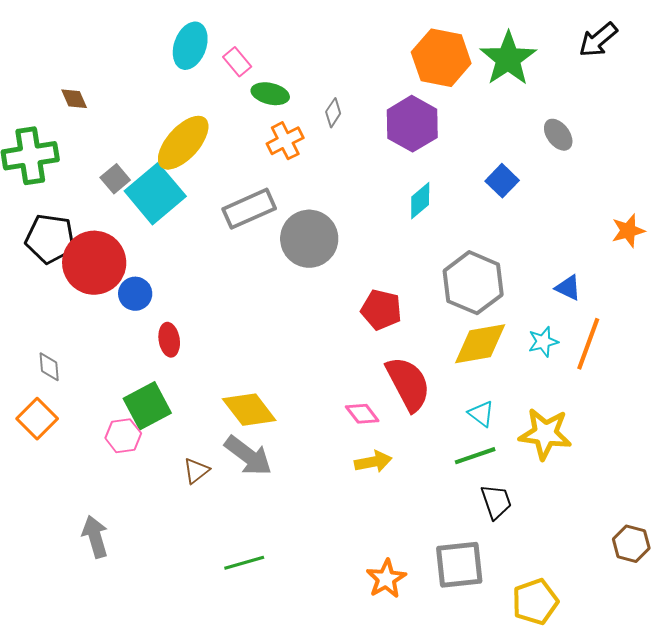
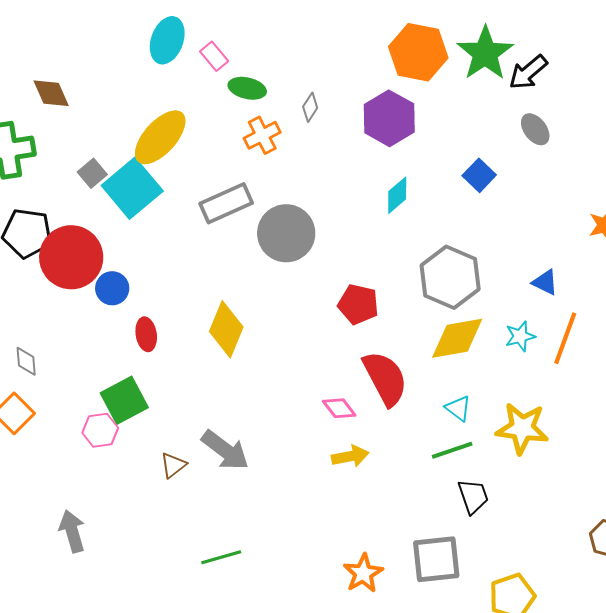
black arrow: (598, 40) -> (528, 72), moved
brown diamond: (74, 99) -> (51, 93), size x1.4
yellow diamond: (249, 410) -> (226, 329), moved, turned 60

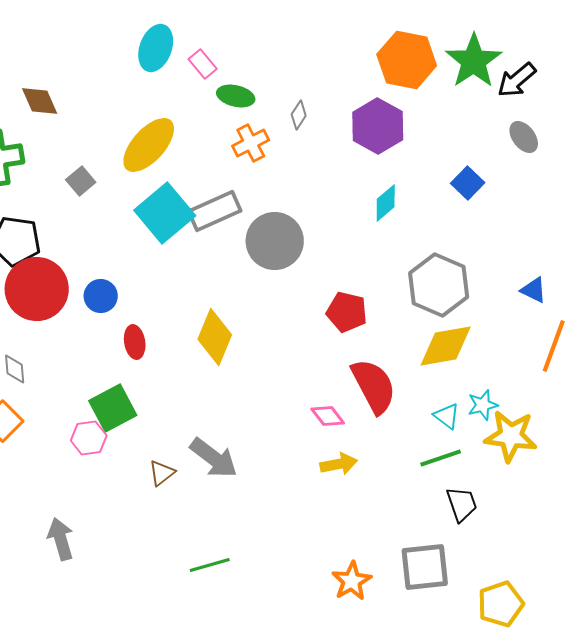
cyan square: (132, 188) -> (165, 213), moved
red circle: (71, 257) -> (37, 289), moved
cyan star: (520, 336) -> (483, 405), moved

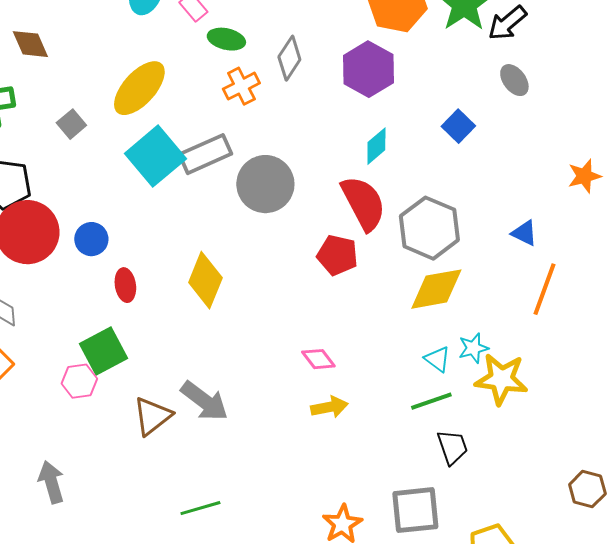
gray diamond: (299, 115) -> (289, 58), size x1.5
red semicircle: (374, 386) -> (363, 203), moved
brown triangle: (162, 473) -> (152, 416), size x1.5

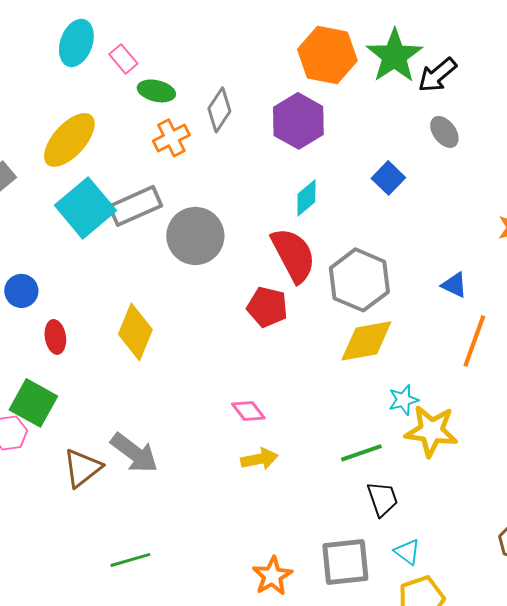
green square: (103, 351) -> (33, 403), turned -33
cyan triangle: (437, 359) -> (407, 552), moved

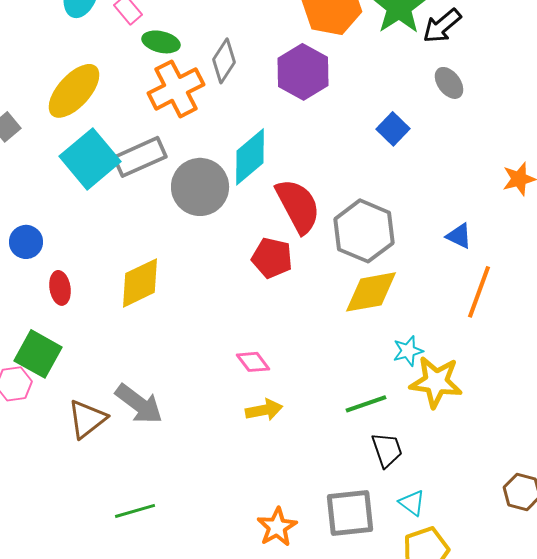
orange cross: (171, 138) -> (176, 89), size x1.5
cyan diamond: (306, 198) -> (250, 157), moved, size x1.5
yellow diamond: (135, 332) -> (140, 283), turned 42

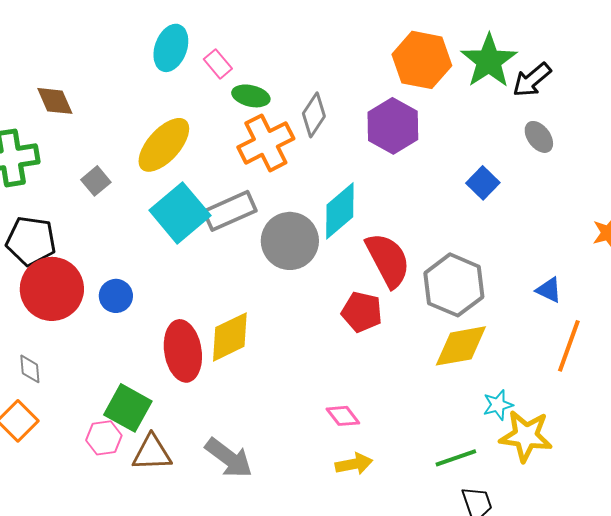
red ellipse: (60, 288) -> (183, 351), moved, size x1.8
brown triangle: (87, 419) -> (152, 453), moved, turned 36

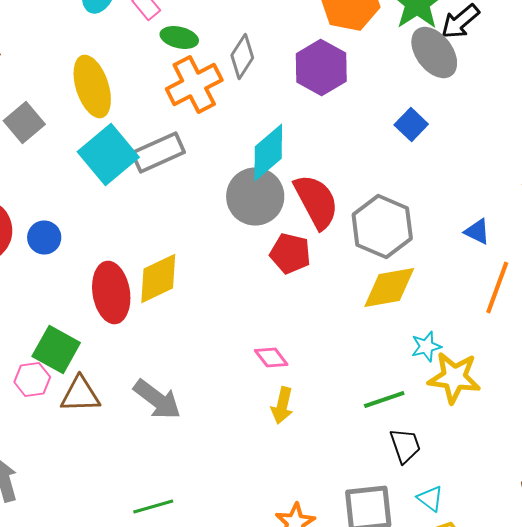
gray ellipse: (539, 137) -> (434, 52), moved, size x1.6
yellow ellipse: (164, 145) -> (92, 86), turned -60
gray square: (96, 181) -> (24, 122), size x1.4
gray circle: (290, 241) -> (255, 196), moved
yellow arrow: (354, 464) -> (282, 406), turned 114

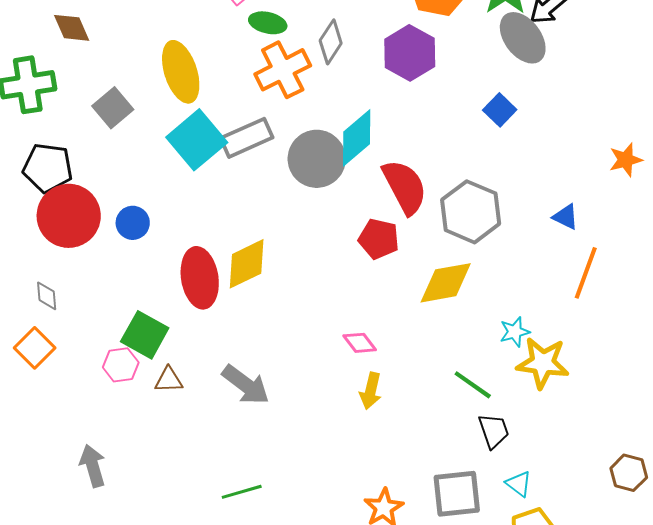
gray circle: (255, 196) -> (317, 159), moved
yellow diamond: (389, 288) -> (446, 283), moved
brown triangle: (80, 394) -> (169, 380), size x0.7
green line: (384, 400) -> (473, 385), turned 54

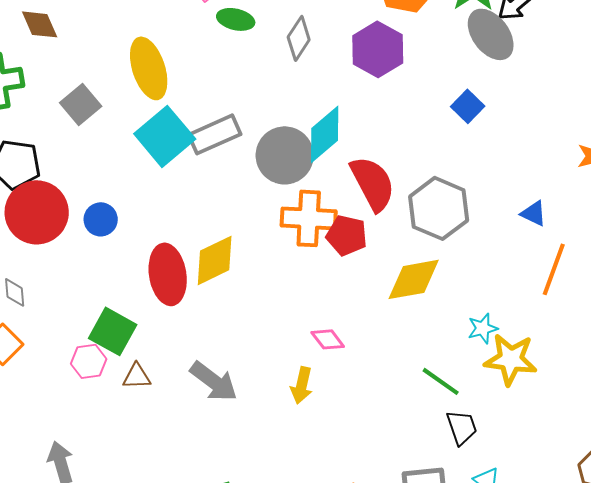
orange cross: (283, 70) -> (309, 218), moved, turned 30
yellow arrow: (371, 391) -> (302, 385), moved

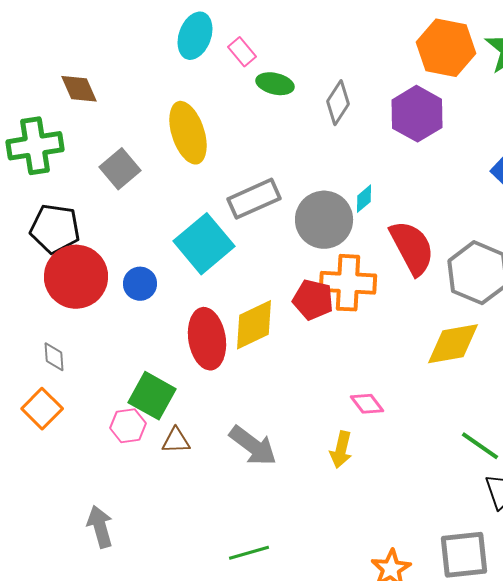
cyan diamond: (325, 134) -> (364, 199), size x0.5
cyan square: (165, 136) -> (204, 244), moved
red pentagon: (347, 235) -> (313, 300), moved

